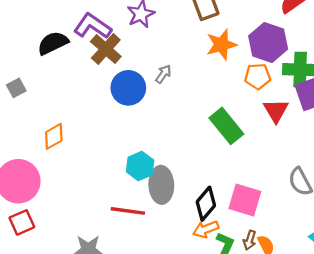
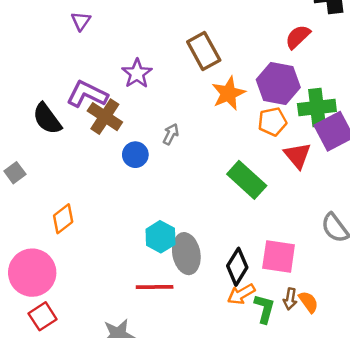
black semicircle: (53, 43) -> (47, 119), turned -92
blue circle: (128, 88) -> (135, 155), size x0.7

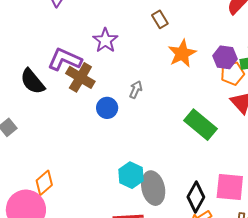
brown rectangle: (204, 51) -> (160, 19), size x0.6
purple hexagon: (278, 84) -> (225, 57), moved, size x0.7
orange pentagon: (272, 122) -> (232, 73), moved
orange diamond: (63, 219) -> (44, 183), moved

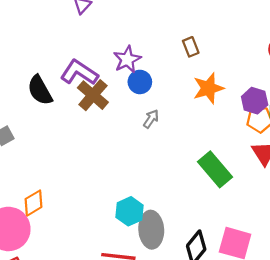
blue circle: (107, 108) -> (140, 82), moved

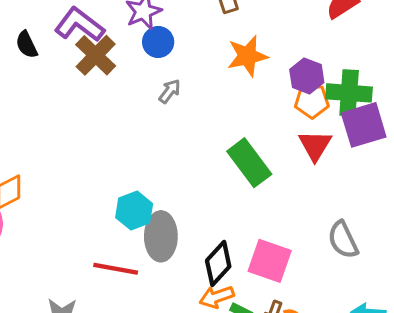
black semicircle: (40, 90) -> (27, 45), size x0.7

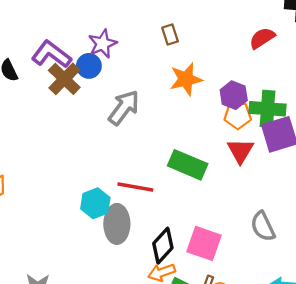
blue circle: (158, 42) -> (89, 66), moved
gray arrow: (170, 91) -> (124, 108), size x1.8
green rectangle: (249, 163) -> (188, 165), turned -30
red line: (116, 269) -> (135, 187), moved

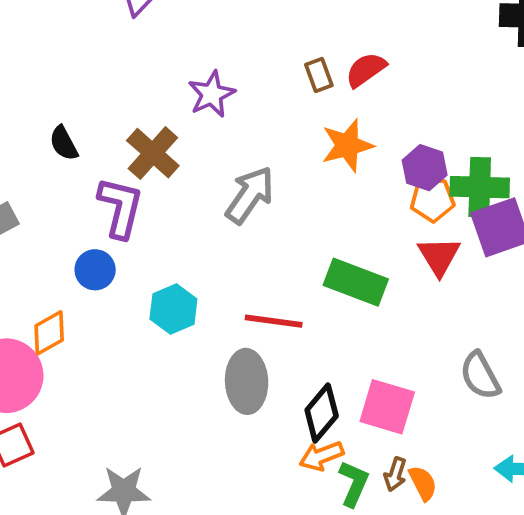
red semicircle: (262, 38) -> (366, 70), moved
purple L-shape: (51, 54) -> (120, 208), moved, turned 69
blue circle: (89, 66) -> (95, 270), moved
cyan hexagon: (95, 203) -> (173, 309), moved

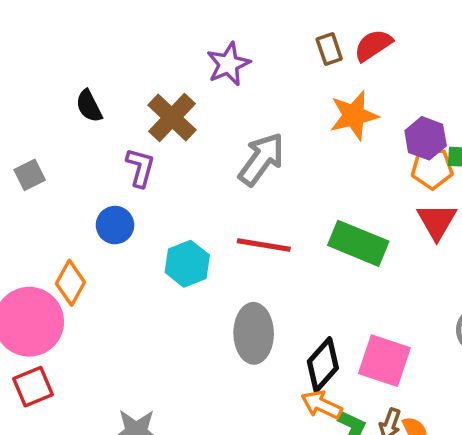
purple L-shape: (120, 208) -> (140, 168), size x0.7
red line: (274, 321) -> (264, 245), moved
orange diamond: (49, 333) -> (70, 283), turned -33
orange arrow: (321, 456) -> (322, 405), turned 45

